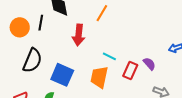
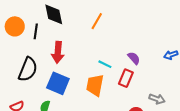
orange circle: (20, 27) -> (15, 26), moved
red arrow: (79, 35) -> (58, 52), moved
purple semicircle: (149, 64) -> (134, 58), moved

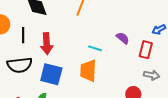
black line: (36, 31) -> (23, 35), moved
black semicircle: (28, 69) -> (20, 65), turned 70
red rectangle: (126, 78) -> (146, 50), moved

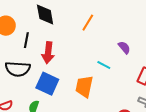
purple semicircle: (123, 38) -> (124, 47), moved
cyan line: (95, 48) -> (104, 65), moved

